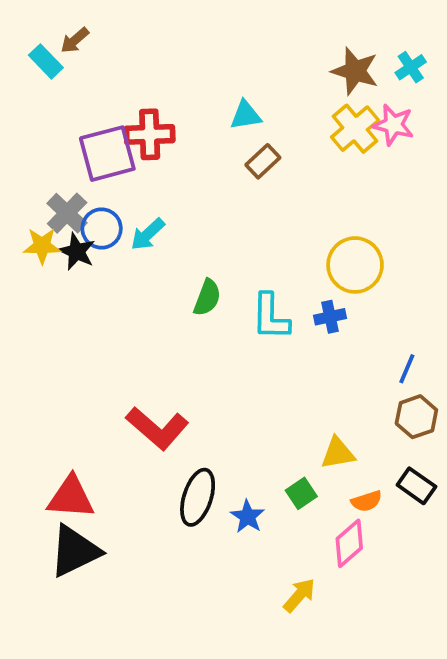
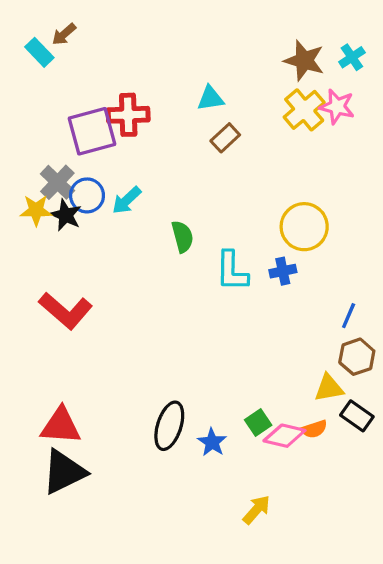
green semicircle: (207, 298) -> (182, 237), moved, turned -36
red L-shape: (157, 428) -> (66, 311), moved
yellow triangle: (338, 453) -> (329, 388), moved
pink diamond: (349, 543) -> (284, 436), moved, turned 54

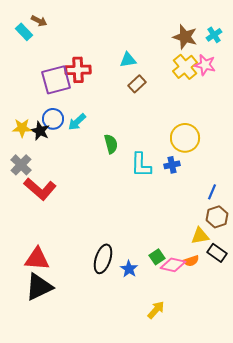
brown arrow: (64, 34) -> (39, 21), turned -112
gray cross: (57, 182) -> (21, 165), moved

